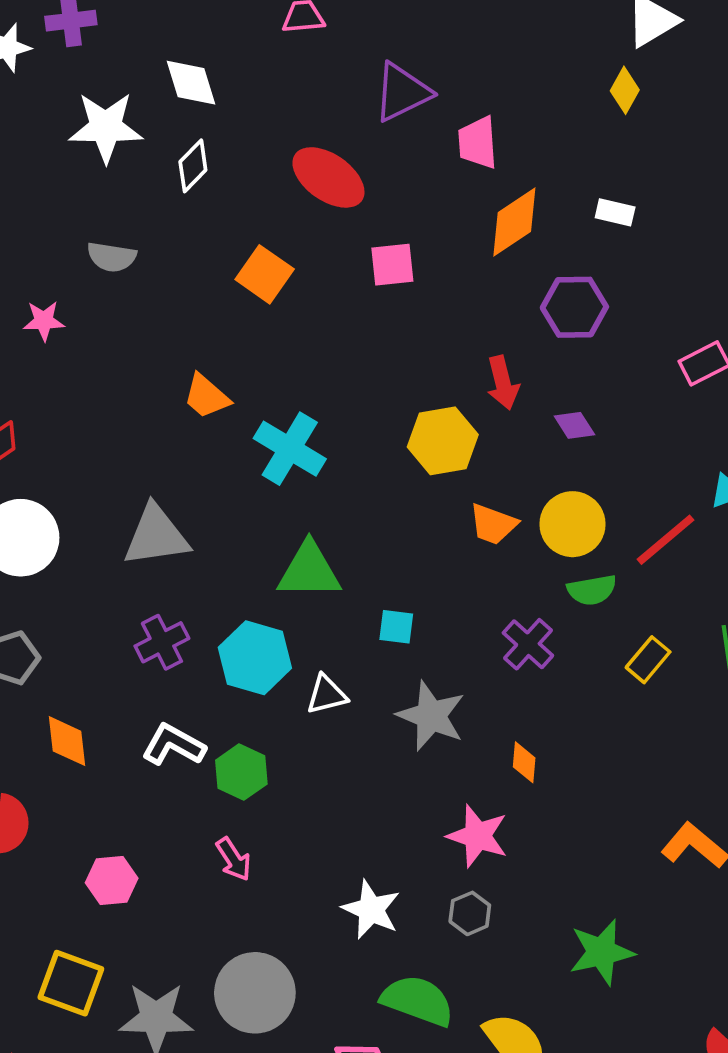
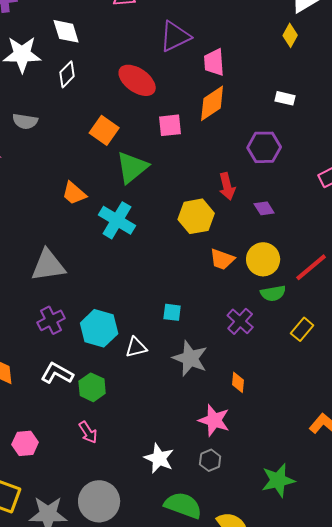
orange diamond: (514, 222) -> (212, 103), moved
green triangle: (309, 571) -> (132, 167), moved, turned -39

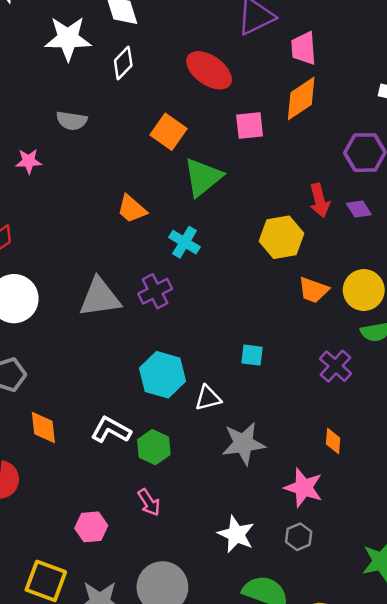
purple diamond: (264, 208) -> (359, 209), moved
cyan cross: (117, 220) -> (185, 242), size x0.7
purple cross: (51, 320) -> (155, 291), moved
gray star: (190, 358) -> (243, 443), moved, turned -30
pink hexagon: (25, 443) -> (91, 527), moved

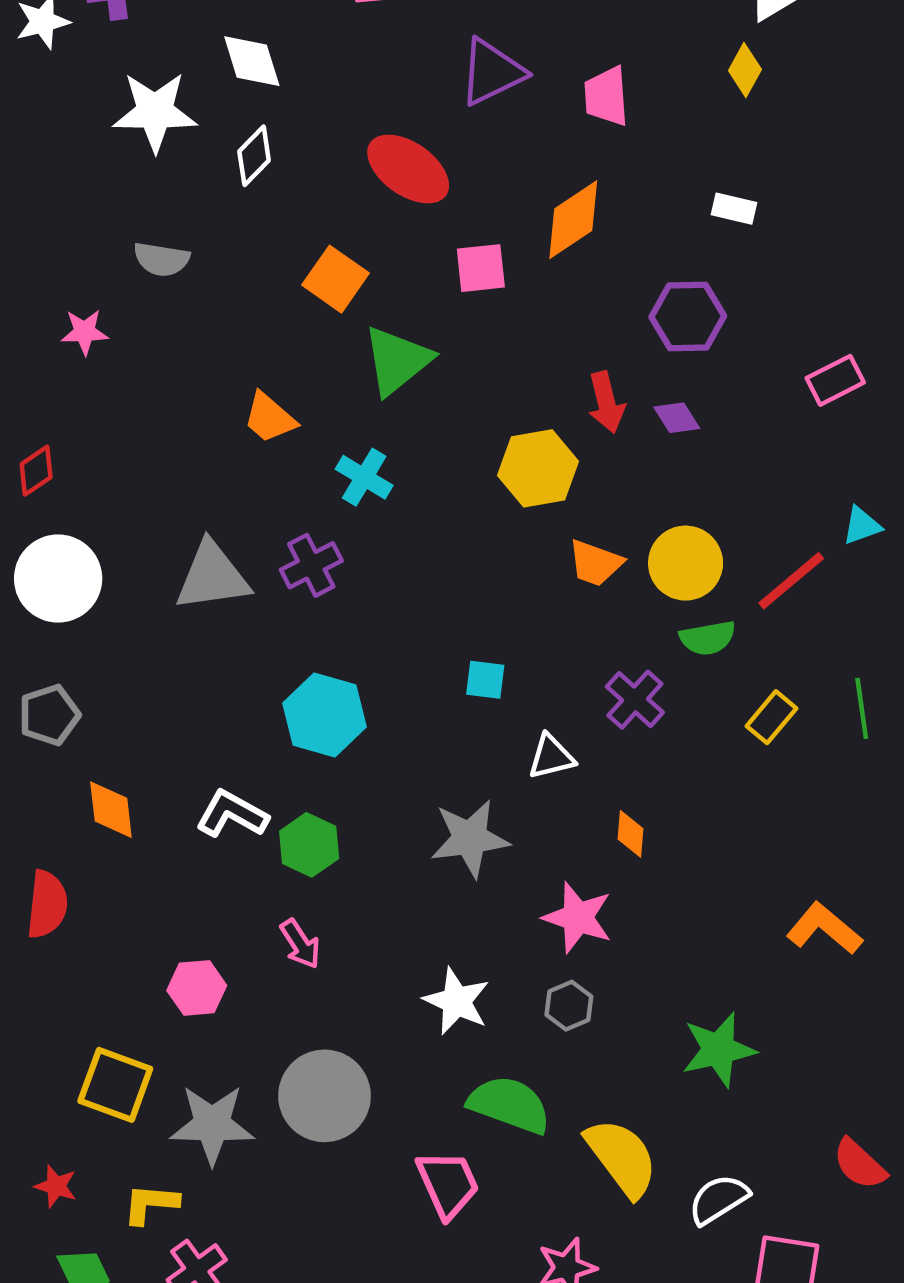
pink trapezoid: (304, 48) -> (606, 96), moved
white triangle: (208, 398) -> (551, 757), moved

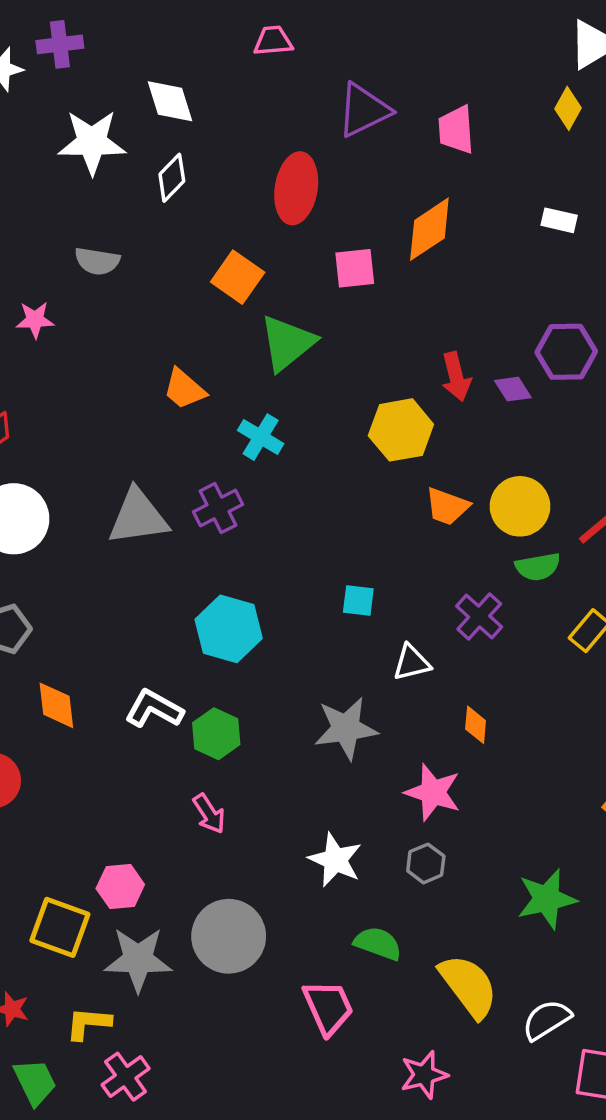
red ellipse: (408, 169) -> (296, 188), turned 64
purple hexagon: (688, 316) -> (566, 352), moved
pink hexagon: (197, 988) -> (120, 887), moved
green semicircle: (509, 1105) -> (378, 943), size x0.7

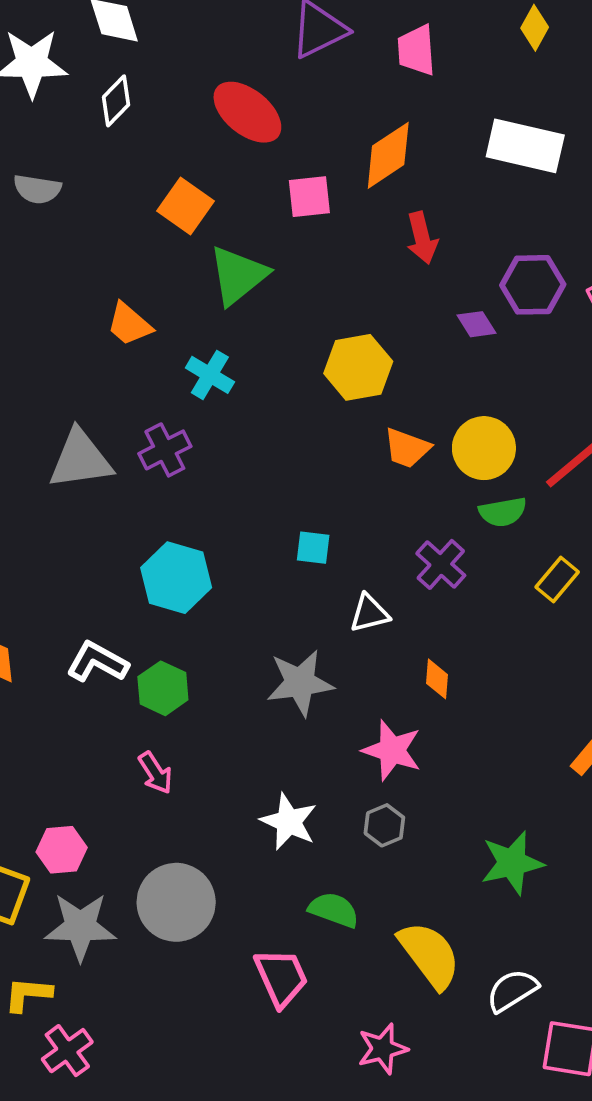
red ellipse: (296, 188) -> (247, 112), turned -60
white rectangle: (559, 220) -> (525, 146), size x2.0
red arrow: (456, 377) -> (422, 238), moved

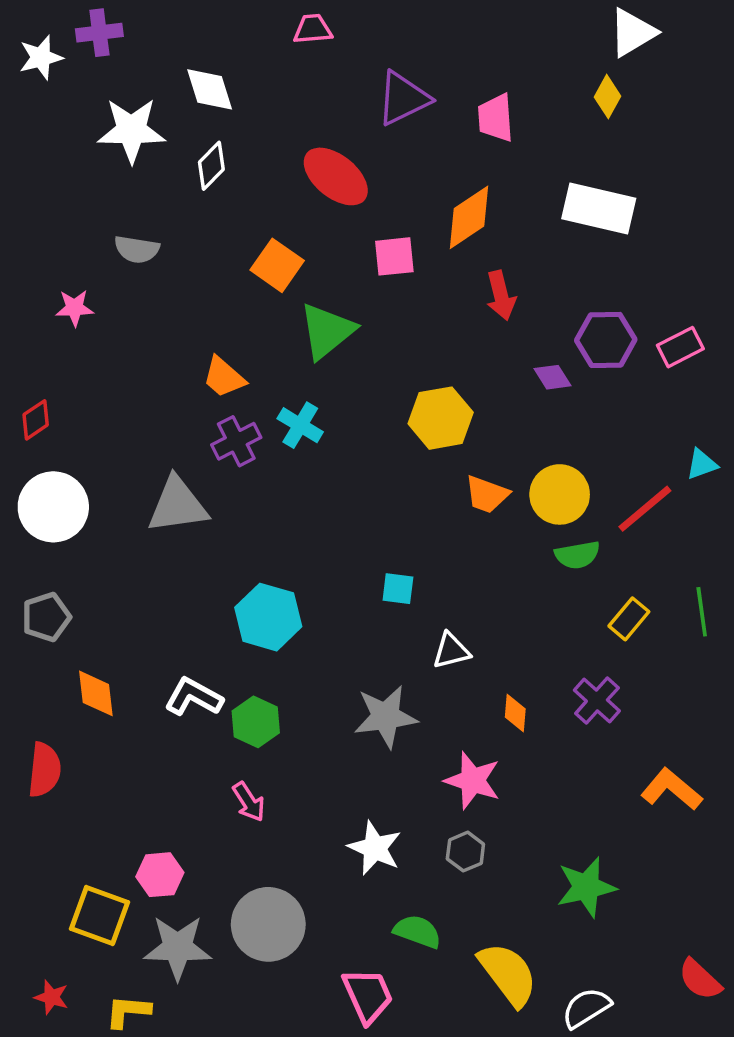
purple cross: (165, 450) -> (236, 441), moved
purple cross: (441, 564) -> (597, 701), moved

